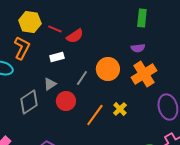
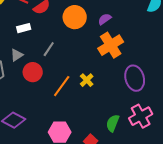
purple semicircle: (138, 48) -> (105, 19), turned 152
orange circle: (108, 69) -> (75, 17), moved

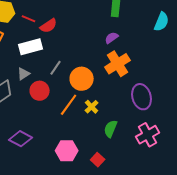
orange circle: (75, 17) -> (82, 79), moved
white rectangle: (24, 28) -> (31, 47), size x1.6
yellow cross: (87, 80) -> (92, 107), moved
green semicircle: (113, 123) -> (111, 129), moved

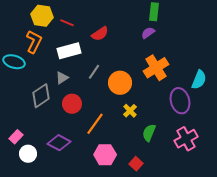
cyan semicircle: (162, 22) -> (199, 80), moved
red semicircle: (49, 26) -> (100, 34), moved
purple semicircle: (112, 38) -> (148, 33), moved
red circle: (40, 91) -> (72, 104), moved
orange line: (69, 105) -> (95, 124), moved

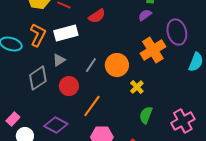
orange L-shape: (34, 42) -> (38, 35), moved
gray line: (94, 72) -> (91, 65), moved
purple ellipse: (180, 101) -> (177, 32), moved
yellow cross: (130, 111) -> (137, 87), moved

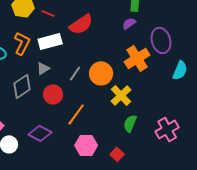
red semicircle: (97, 16) -> (81, 24), size x1.4
yellow cross: (137, 87) -> (121, 95), size x1.5

